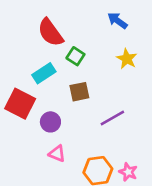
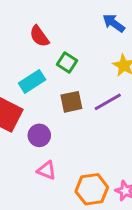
red semicircle: (50, 32) -> (39, 36), size x0.7
purple line: (112, 118) -> (108, 102), moved

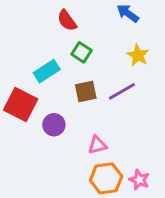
red semicircle: (39, 36) -> (67, 21), moved
pink triangle: (47, 170) -> (97, 145), moved, turned -36

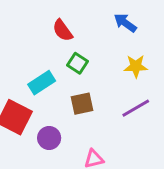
yellow star: (138, 55) -> (136, 66), turned -30
purple line: (122, 91) -> (136, 108), moved

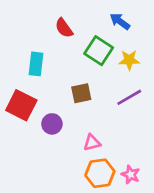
green square: (78, 63) -> (99, 51), moved, size x1.5
cyan rectangle: (42, 83) -> (36, 64), moved, turned -50

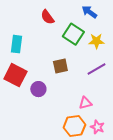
cyan rectangle: (36, 64) -> (16, 44), moved
pink triangle: (92, 143) -> (85, 103), moved

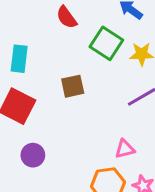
brown square: (60, 66) -> (73, 86), moved
purple circle: (38, 89) -> (33, 155), moved

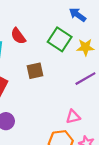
red semicircle: (67, 17) -> (18, 36), moved

